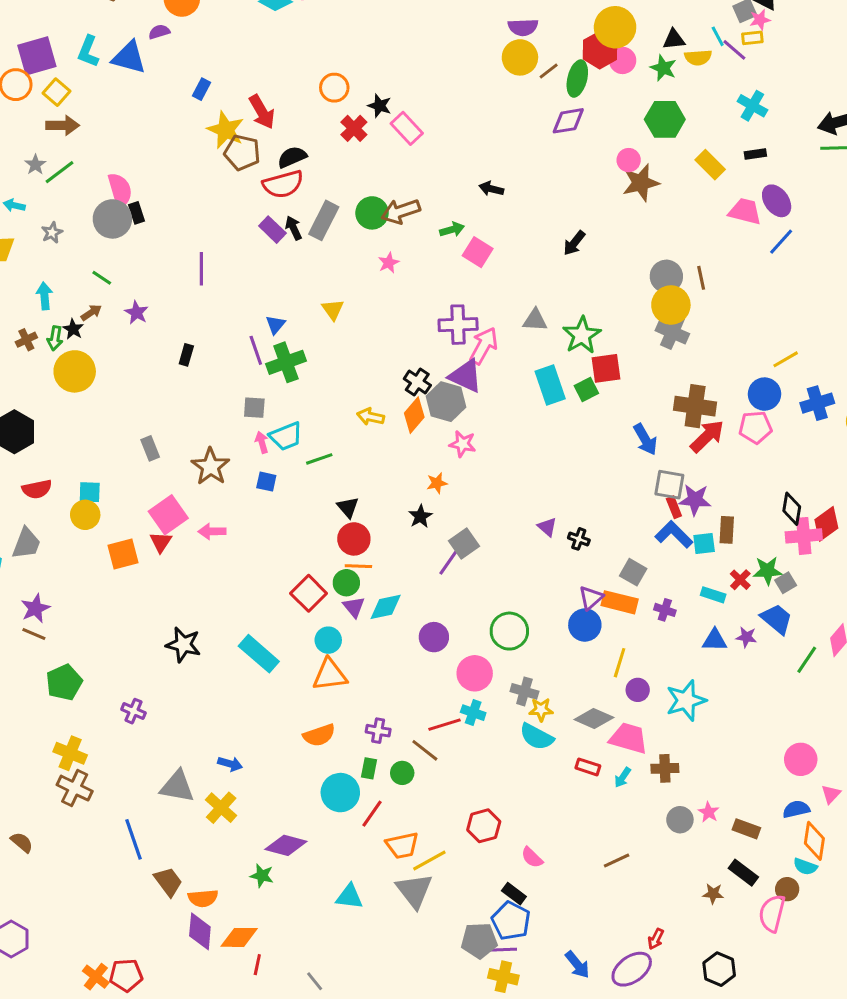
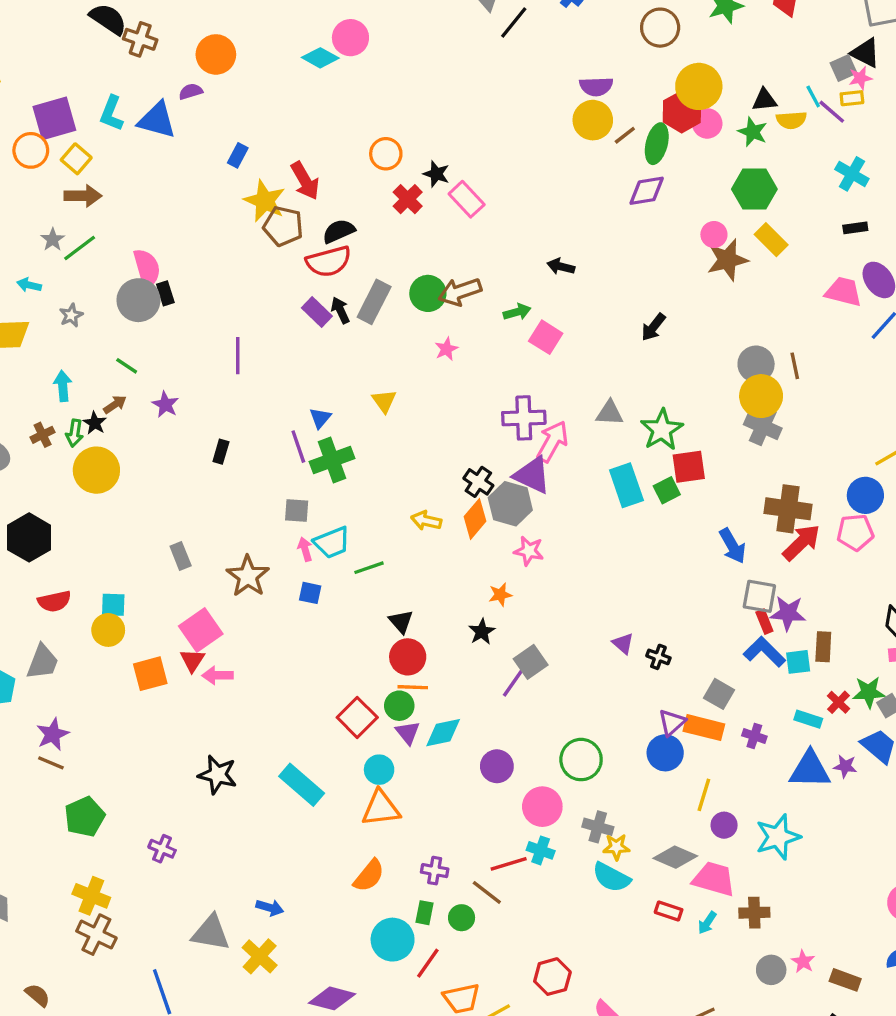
yellow rectangle: (710, 165) -> (771, 240), moved
pink arrow: (212, 531) -> (218, 675), moved
blue triangle: (715, 640) -> (810, 770), size x1.5
orange semicircle: (319, 735) -> (369, 876), turned -32

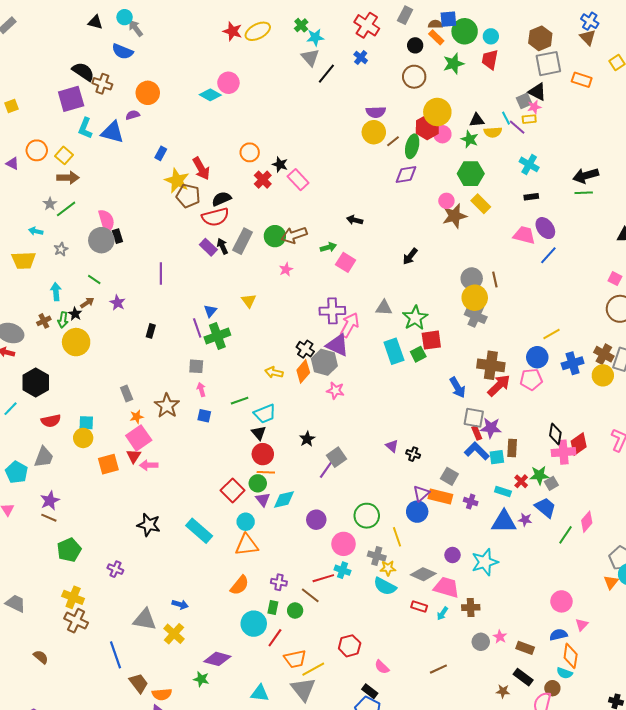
purple square: (54, 118) -> (71, 99), moved
cyan trapezoid: (332, 542) -> (265, 414), moved
orange star: (500, 595) -> (137, 417), moved
yellow line: (704, 795) -> (397, 537), moved, turned -36

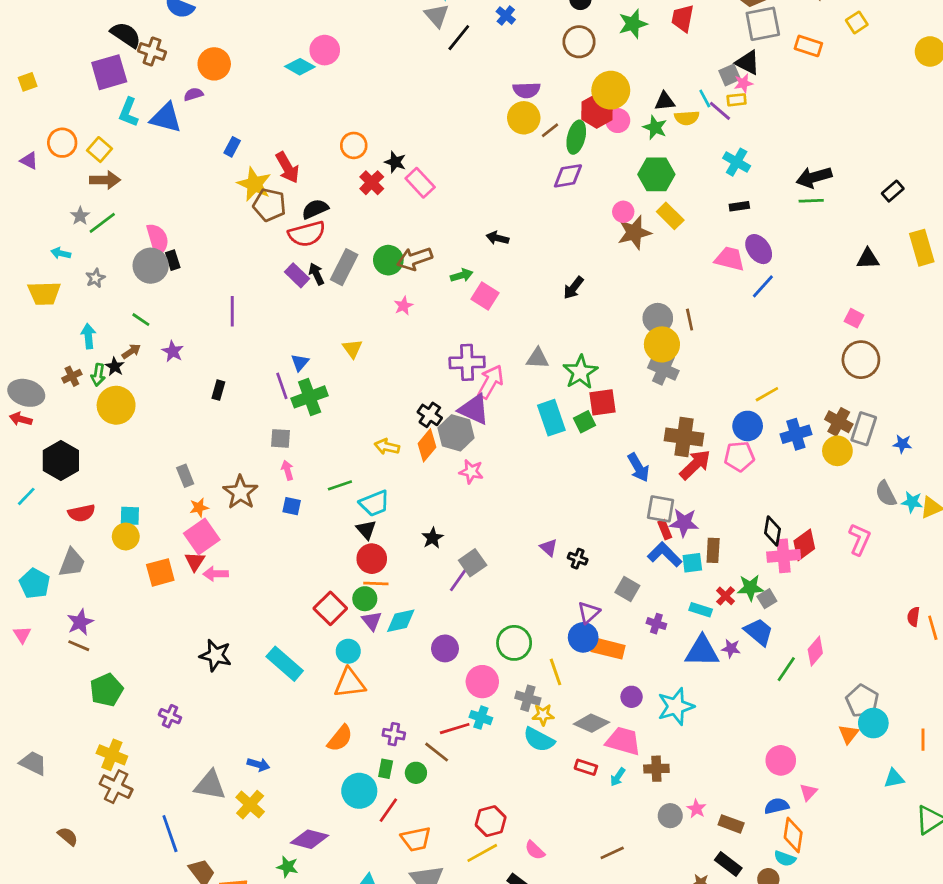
orange rectangle: (440, 496) -> (608, 648), moved
yellow line: (313, 669) -> (482, 853), moved

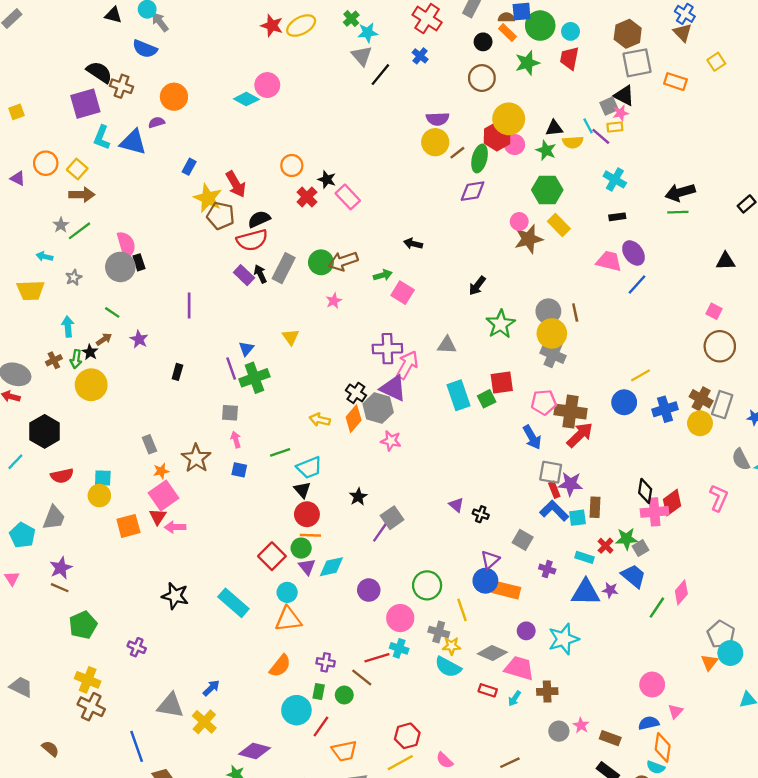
green star: (580, 372) -> (501, 324), moved
pink pentagon: (739, 456) -> (544, 402), moved
blue arrow: (258, 765) -> (211, 688), turned -60

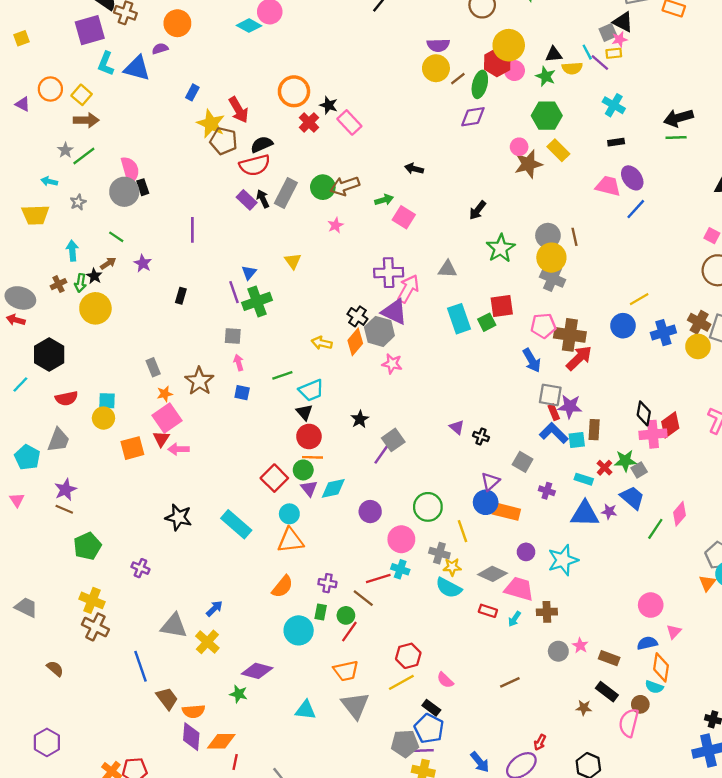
orange circle: (292, 166) -> (294, 91), size x1.4
red line: (321, 726) -> (349, 632), moved

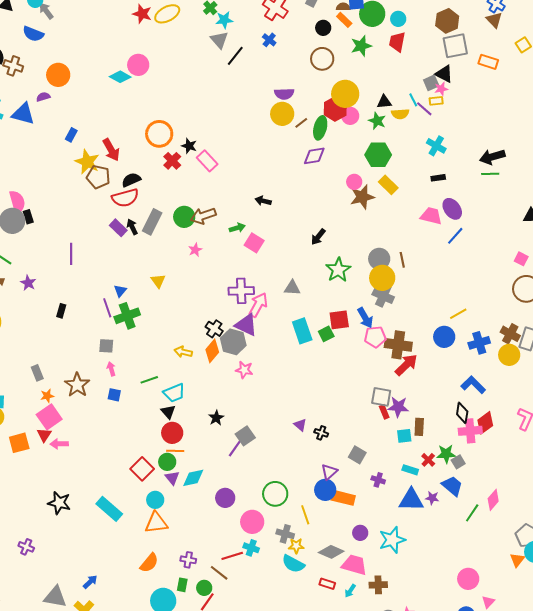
blue arrow: (532, 360) -> (365, 318), moved
blue L-shape: (554, 433) -> (473, 385), moved

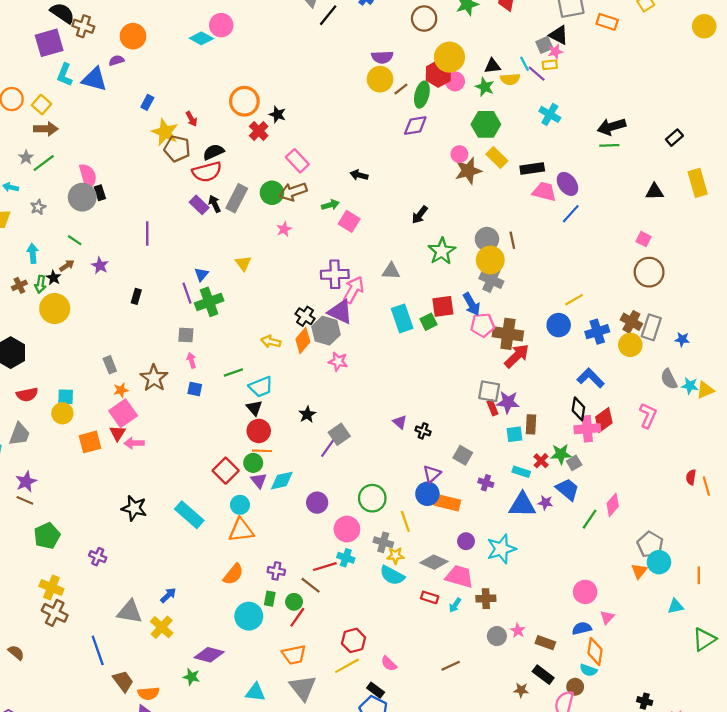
red arrow: (111, 150) -> (191, 119), size x0.6
pink rectangle: (207, 161) -> (297, 161), moved
black rectangle: (438, 178) -> (532, 168), moved, size x1.5

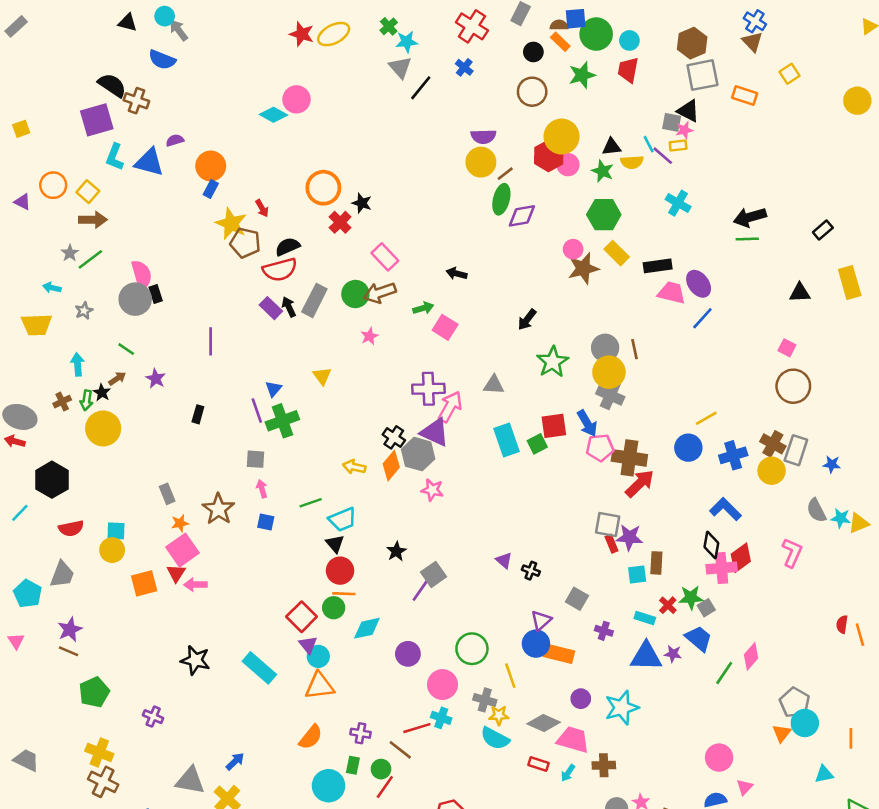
orange circle: (133, 36) -> (211, 166), moved
gray square: (544, 45) -> (672, 122), turned 35
green ellipse: (422, 95) -> (501, 199), moved
purple triangle: (259, 481) -> (308, 645), moved

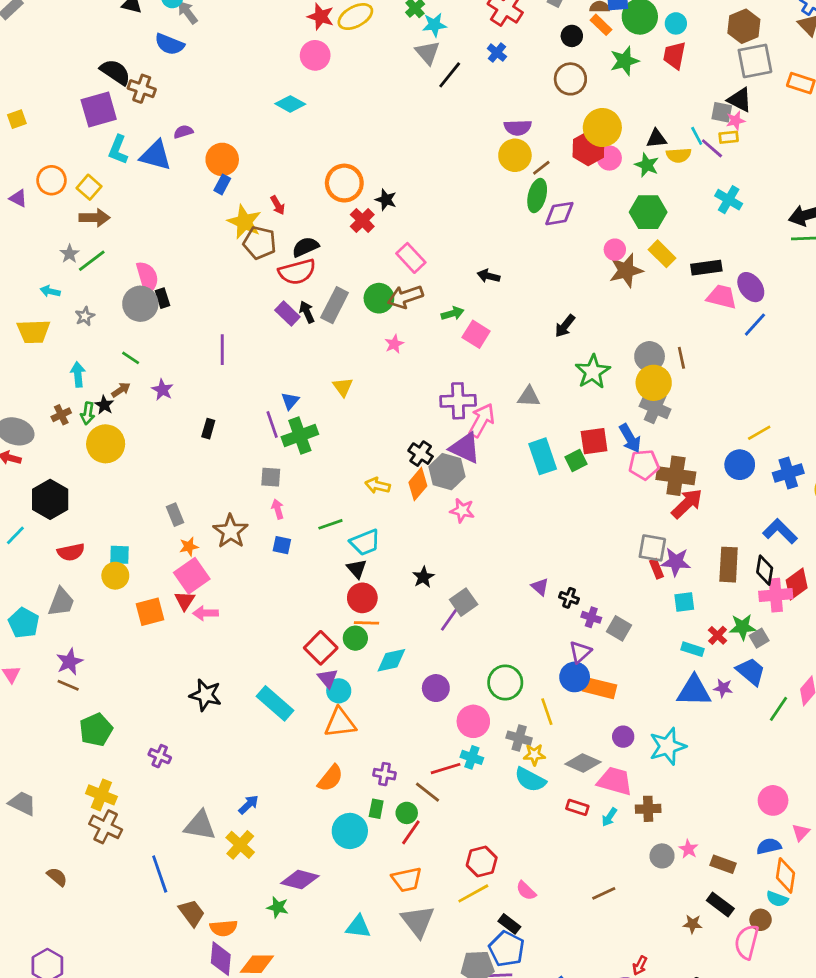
pink circle: (296, 99) -> (315, 55), moved
brown rectangle: (656, 563) -> (729, 565), moved, size x1.4
purple cross: (604, 631) -> (591, 617), moved

